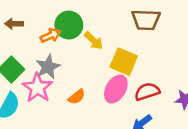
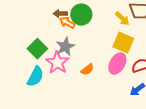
brown arrow: (14, 24) -> (60, 14), moved
orange arrow: (51, 35) -> (67, 23), turned -126
yellow arrow: (94, 41) -> (122, 19), moved

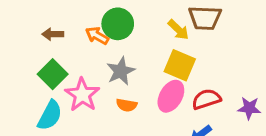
brown arrow: (60, 14) -> (53, 34), moved
gray star: (65, 47) -> (121, 71), moved
orange semicircle: (87, 70) -> (127, 105), turned 48

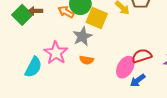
yellow square: (180, 65) -> (97, 18), moved
green square: (53, 74) -> (22, 15), moved
pink ellipse: (171, 96) -> (125, 67), moved

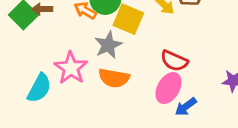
red semicircle: (142, 56) -> (174, 61), moved, turned -138
orange semicircle: (86, 60) -> (114, 78), size x1.5

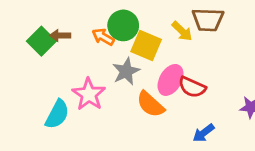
orange semicircle: (114, 78) -> (150, 104), moved, turned 32
pink ellipse: (168, 88) -> (171, 80), moved

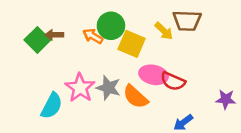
gray star: (126, 71) -> (108, 88), moved, turned -30
pink ellipse: (171, 80) -> (154, 75), turned 72

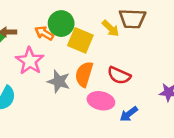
pink ellipse: (154, 75) -> (101, 101), moved
pink star: (80, 88) -> (30, 61), moved
orange semicircle: (135, 97) -> (84, 74), moved, turned 65

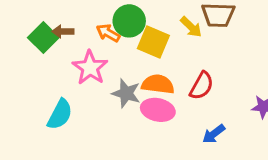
orange semicircle: (84, 74) -> (158, 84), turned 80
red semicircle: (119, 75) -> (202, 86), turned -85
pink ellipse: (101, 101) -> (158, 110), moved

